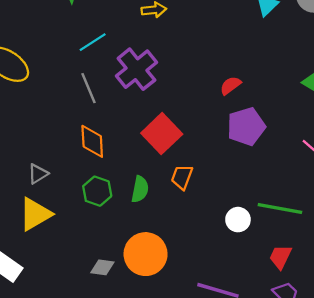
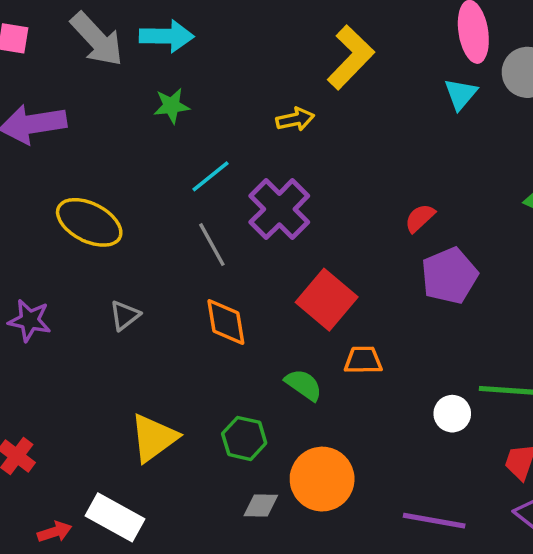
gray triangle: (38, 174) -> (125, 315), moved
orange trapezoid: (182, 177) -> (363, 360), turned 75
green semicircle: (140, 189) -> (304, 385), turned -60
green hexagon: (97, 191) -> (244, 438), moved

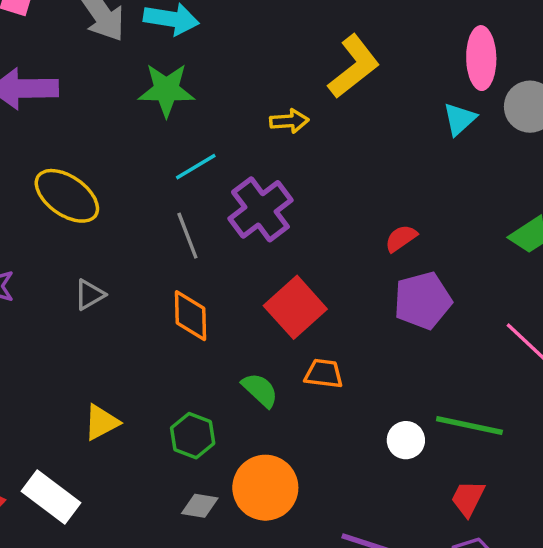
green star: (171, 106) -> (166, 90), size x1.5
yellow triangle: (154, 438) -> (101, 422), size x0.7

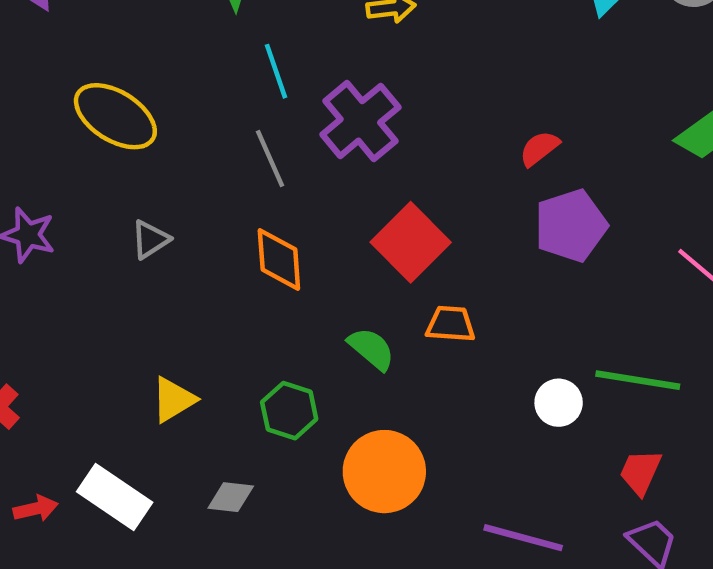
cyan line: (196, 167) -> (276, 71), turned -75
gray diamond: (200, 506) -> (231, 497), moved

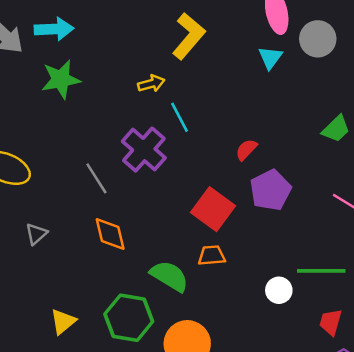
cyan line: (276, 71) -> (180, 117), moved
red square: (411, 242) -> (213, 209), moved
green semicircle: (371, 349) -> (169, 276), size x1.4
green hexagon: (289, 411) -> (129, 318), size x1.5

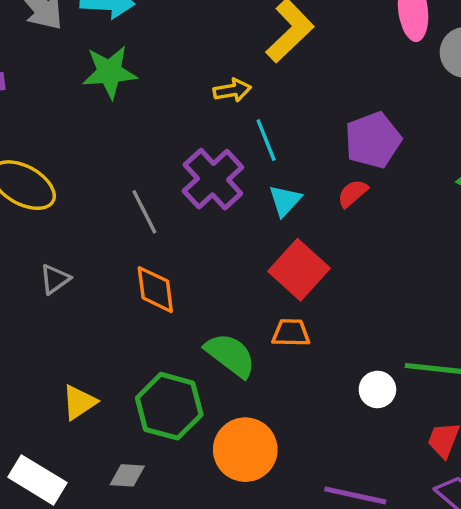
cyan triangle: (270, 58) -> (285, 201), moved
purple pentagon: (270, 190) -> (373, 140), moved

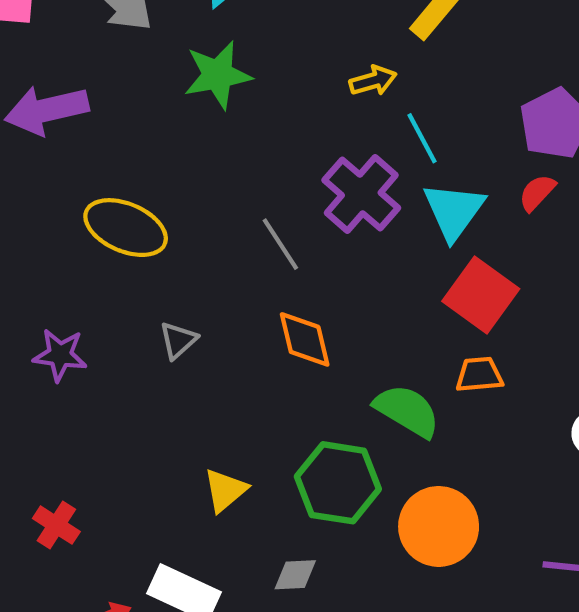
cyan triangle: (285, 201) -> (454, 211), size x1.5

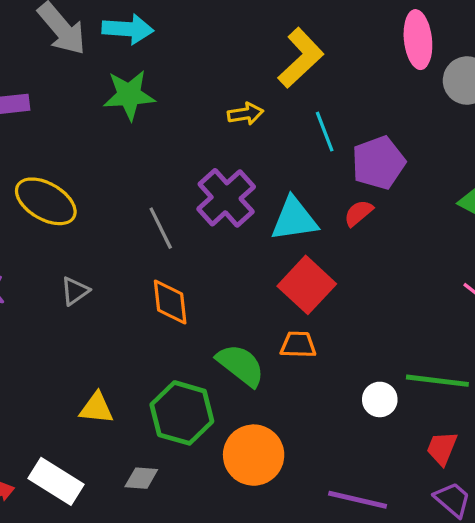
cyan line: (422, 138) -> (325, 132), moved
cyan triangle: (454, 211) -> (294, 219), turned 39
yellow triangle: (225, 490) -> (96, 408), turned 39

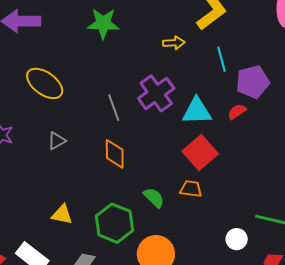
green semicircle: (241, 365) -> (154, 198), size x0.7
white circle: (380, 399) -> (237, 239), moved

